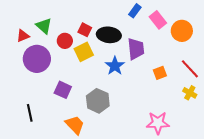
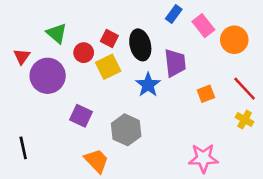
black ellipse: (109, 35) -> (140, 45), turned 70
red triangle: (23, 36) -> (22, 56), moved, turned -32
black line: (30, 113) -> (23, 148), moved

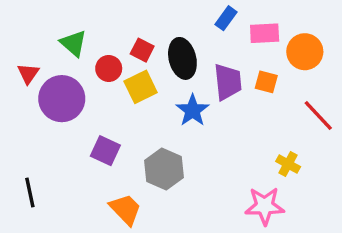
pink rectangle: (203, 26) -> (265, 33), turned -55
orange square: (206, 94) -> (266, 82), moved, turned 36
yellow cross: (245, 120) -> (288, 164), moved

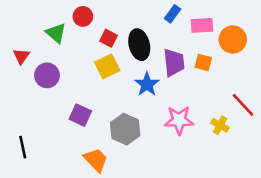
red circle: (109, 68) -> (83, 16), moved
purple circle: (62, 99) -> (47, 75), size x0.7
red line: (318, 115) -> (243, 105), moved
pink star: (265, 206) -> (179, 120), moved

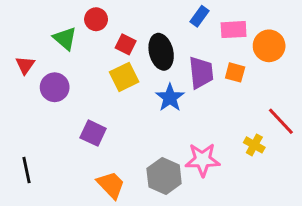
pink star: (179, 120) -> (203, 160), moved
gray hexagon: (125, 129) -> (164, 176), moved

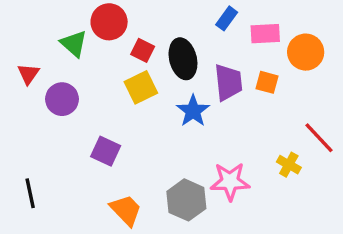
red circle: (96, 19) -> (109, 22), size x1.4

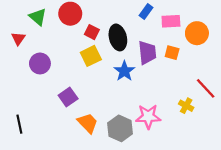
green triangle: (74, 44) -> (38, 17), moved
red triangle: (28, 74) -> (18, 39), moved
purple square: (106, 151) -> (68, 97), turned 30
orange trapezoid: (126, 210) -> (88, 123), moved

